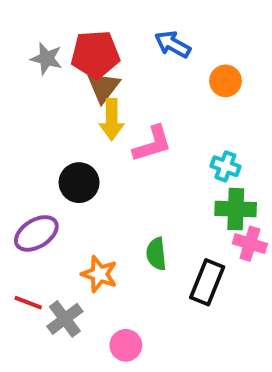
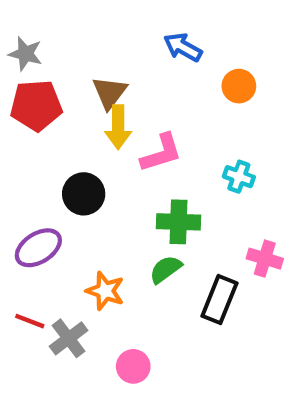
red pentagon: (95, 54) -> (36, 105), moved
gray star: (46, 58) -> (25, 54), moved
green cross: (236, 209) -> (179, 222), moved
green semicircle: (156, 254) -> (166, 269), turned 60

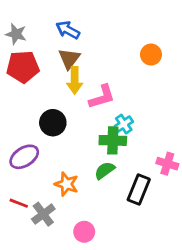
blue arrow: (183, 47) -> (68, 30), moved
cyan cross: (239, 177) -> (124, 124), moved, turned 36

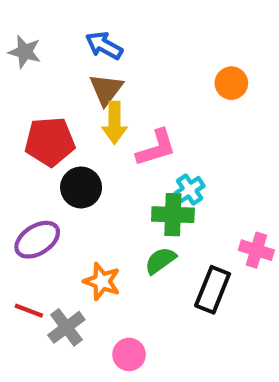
red pentagon: (23, 67) -> (50, 142), moved

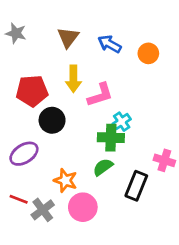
blue arrow: (104, 46) -> (110, 44), moved
brown triangle: (106, 89) -> (68, 37), moved
pink circle: (129, 354) -> (83, 207), moved, size x1.4

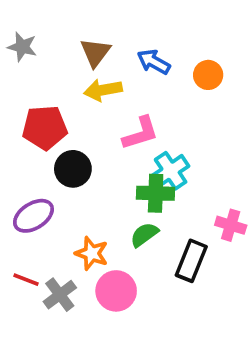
yellow arrow: (73, 79) -> (103, 90), moved, turned 80
cyan cross: (122, 122) -> (171, 171), size x1.4

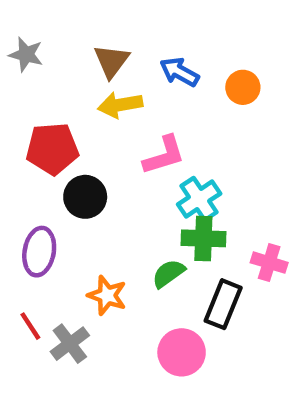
green cross: (156, 193) -> (203, 238), moved
purple ellipse: (33, 216) -> (39, 252), turned -48
red line: (26, 280) -> (30, 326), turned 36
pink circle: (116, 291) -> (182, 352), moved

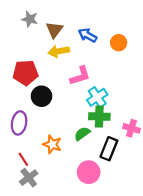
gray star: (26, 54) -> (30, 19), moved
red line: (30, 326) -> (23, 159), moved
gray cross: (70, 344) -> (29, 178), moved

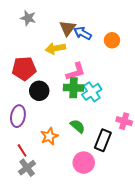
brown triangle: (54, 30) -> (68, 28), moved
green cross: (99, 117) -> (74, 88), moved
green semicircle: (82, 134) -> (78, 126), turned 77
orange star: (52, 144) -> (49, 136), turned 30

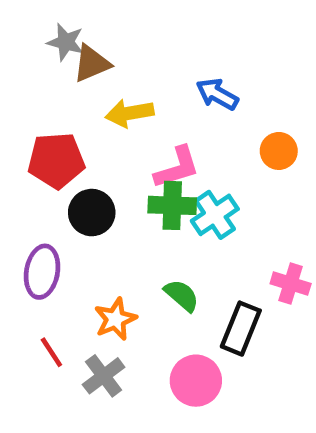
brown triangle: (68, 28) -> (92, 63), moved, turned 30
blue arrow: (83, 33) -> (217, 94), moved
orange circle: (112, 40) -> (279, 151), moved
gray cross: (27, 168) -> (104, 376), moved

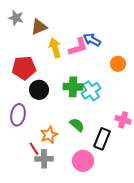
gray star: (66, 42) -> (16, 18), moved
yellow arrow: (130, 113) -> (55, 48), turned 84
pink L-shape: (177, 168) -> (78, 47), moved
red line: (51, 352) -> (34, 149), moved
gray cross: (104, 376) -> (44, 159), turned 36

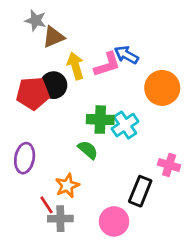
gray star: (16, 18) -> (36, 20), moved
orange circle: (118, 64) -> (162, 88), size x1.6
black circle: (39, 90) -> (53, 85), moved
green semicircle: (77, 125) -> (88, 150), moved

